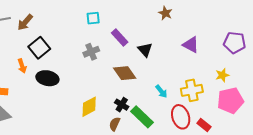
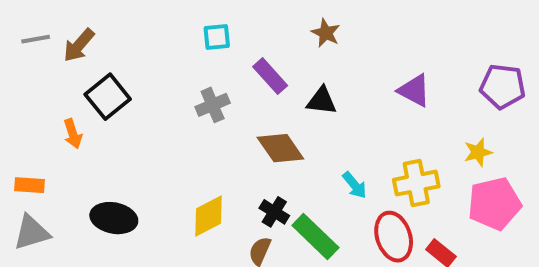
brown star: (165, 13) -> (326, 33), moved
black triangle: (145, 50) -> (322, 101), turned -42
black ellipse: (47, 78) -> (114, 218), moved

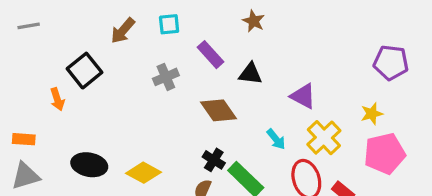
brown arrow: (79, 45) -> (123, 31), moved
purple triangle: (414, 91) -> (303, 96), moved
yellow cross: (416, 183) -> (324, 138), turned -32
yellow diamond: (208, 216) -> (144, 173), moved, turned 56

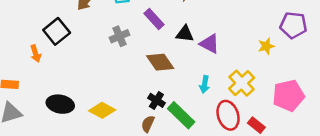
purple triangle: (303, 96) -> (210, 44), moved
yellow star: (372, 114) -> (266, 46), moved
cyan arrow: (276, 139) -> (205, 84), turned 49

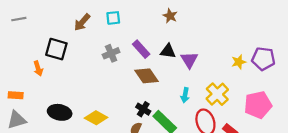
purple rectangle: (154, 19) -> (141, 49), moved
purple pentagon: (293, 25) -> (263, 59), moved
black square: (57, 31) -> (56, 49), turned -35
purple triangle: (210, 44) -> (189, 60), turned 30

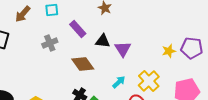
purple rectangle: (141, 49) -> (78, 29), moved
cyan arrow: (185, 95) -> (119, 82), turned -144

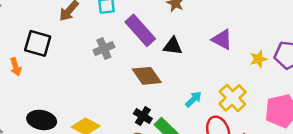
purple rectangle: (78, 29) -> (140, 30), size x1.4
purple triangle: (123, 49) -> (222, 39), moved, turned -30

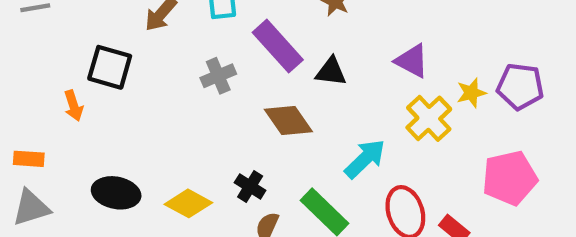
yellow cross: (232, 98) -> (429, 118), moved
cyan arrow: (194, 99) -> (365, 159), size x1.5
black cross: (143, 116) -> (250, 186), moved

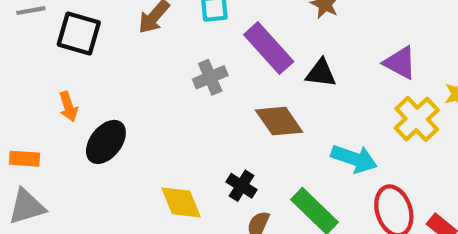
black square: (110, 67) -> (79, 33), moved
cyan arrow: (365, 159) -> (354, 159), turned 63
black ellipse: (116, 193) -> (106, 142), moved, turned -63
yellow diamond: (188, 203) -> (181, 202), turned 39

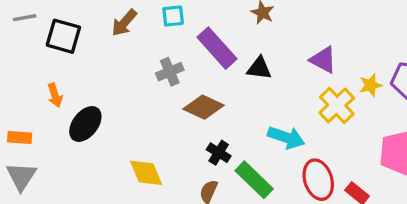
brown diamond: (279, 121) -> (203, 107), moved, turned -30
black cross: (242, 186) -> (219, 153), moved
gray triangle: (27, 207) -> (21, 176), turned -40

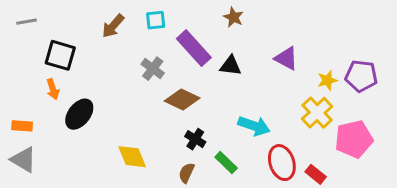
black square: (63, 36) -> (60, 55), moved
gray cross: (170, 72) -> (153, 69), turned -30
yellow cross: (337, 105) -> (317, 113), moved
gray triangle: (21, 176) -> (23, 160), turned -32
green rectangle: (254, 180) -> (226, 163), size x0.7

